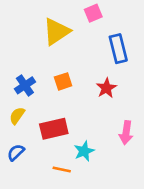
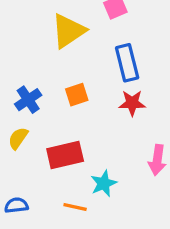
blue rectangle: (118, 49) -> (127, 63), moved
red star: (106, 88) -> (132, 103), turned 30
blue semicircle: (16, 152) -> (16, 205), moved, turned 36

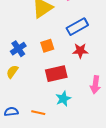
blue rectangle: (127, 63) -> (77, 27), turned 75
red rectangle: (65, 155) -> (56, 74), moved
orange line: (75, 207) -> (38, 113), moved

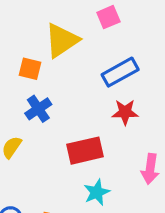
orange square: (47, 46) -> (30, 69), moved, turned 32
blue cross: (18, 49) -> (38, 109), moved

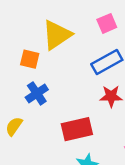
pink square: (108, 17) -> (107, 23), moved

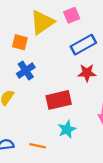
pink square: (107, 23) -> (72, 15), moved

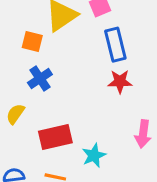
blue rectangle: (83, 45) -> (115, 45), turned -75
red rectangle: (59, 100) -> (55, 137), moved

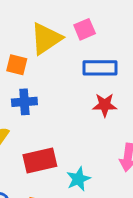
blue rectangle: (115, 45) -> (100, 68), turned -76
blue cross: (40, 78) -> (24, 102), turned 30

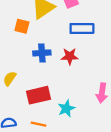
blue cross: (24, 102) -> (42, 53), moved
red star: (105, 105) -> (70, 56), moved

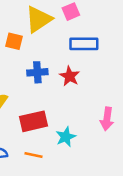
red star: (70, 56) -> (70, 76), turned 30

